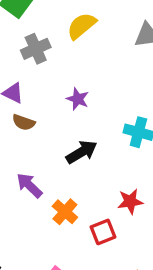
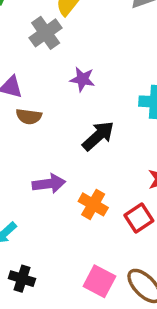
gray cross: (36, 49) -> (46, 33), moved
purple arrow: (29, 185) -> (49, 184), turned 140

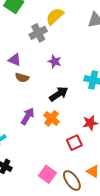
purple arrow: (49, 184) -> (28, 116), turned -60
orange cross: (93, 204) -> (51, 118), moved

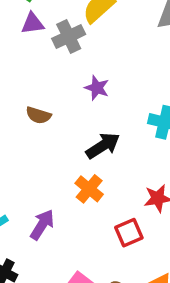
purple triangle: (15, 60) -> (33, 23), moved, turned -32
purple arrow: (28, 116) -> (42, 225), moved

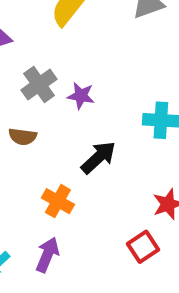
gray cross: (69, 36) -> (39, 85), moved
orange cross: (89, 189) -> (58, 201), moved

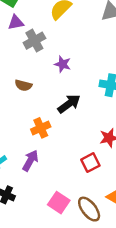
gray cross: (39, 85) -> (34, 41), moved
orange cross: (58, 201) -> (41, 128), turned 30

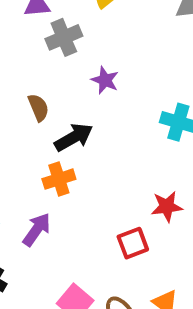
brown semicircle: (23, 85) -> (38, 108), turned -133
black arrow: (69, 104) -> (74, 137), moved

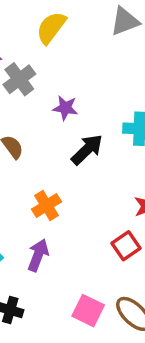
black arrow: (74, 137) -> (87, 150), moved

